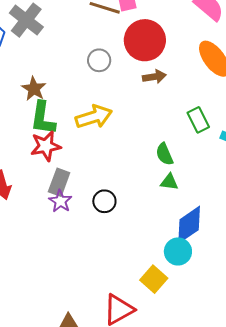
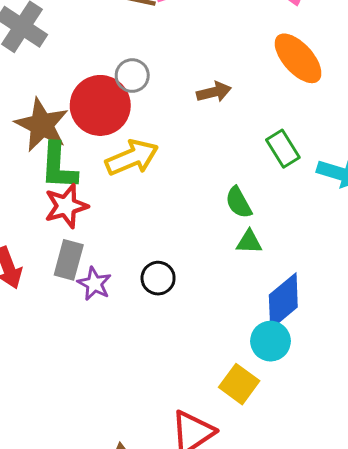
red circle: (145, 40) -> (100, 105), moved
brown star: (34, 89) -> (42, 125), size x1.5
gray rectangle: (59, 182) -> (69, 260), moved

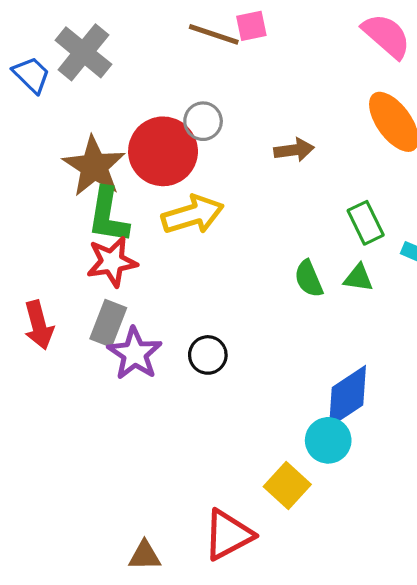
green triangle: (249, 242) -> (358, 278), moved
purple star: (94, 284) -> (135, 354), size x1.4

